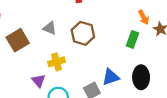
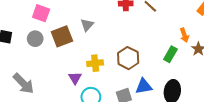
gray triangle: (50, 28) -> (87, 25), moved, turned 40
brown hexagon: (83, 33) -> (128, 58), moved

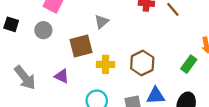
brown square: (62, 36) -> (81, 46), moved
purple triangle: (75, 78) -> (62, 76), moved, turned -40

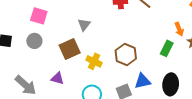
yellow cross: (106, 64) -> (94, 61), turned 35

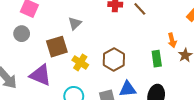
green rectangle: (167, 48) -> (157, 59), turned -42
purple triangle: (57, 78) -> (40, 75), size x1.6

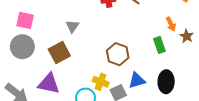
gray circle: (22, 34) -> (22, 47), size x1.5
yellow cross: (80, 62) -> (101, 82), moved

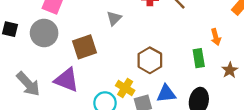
gray triangle: (72, 26) -> (114, 18), moved
brown star: (187, 36) -> (230, 70), moved

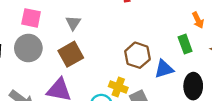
gray triangle: (114, 18) -> (73, 23), moved
blue triangle: (166, 94) -> (164, 69), moved

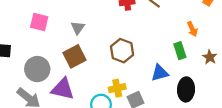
gray circle: (28, 48) -> (37, 69), moved
brown hexagon: (137, 55) -> (122, 51), moved
yellow cross: (118, 87) -> (117, 88), turned -35

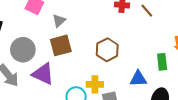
gray triangle: (78, 28) -> (59, 21), moved

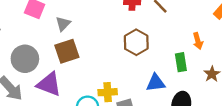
brown hexagon: (107, 50) -> (136, 42), moved

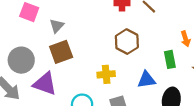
yellow cross: (108, 92) -> (106, 74), moved

